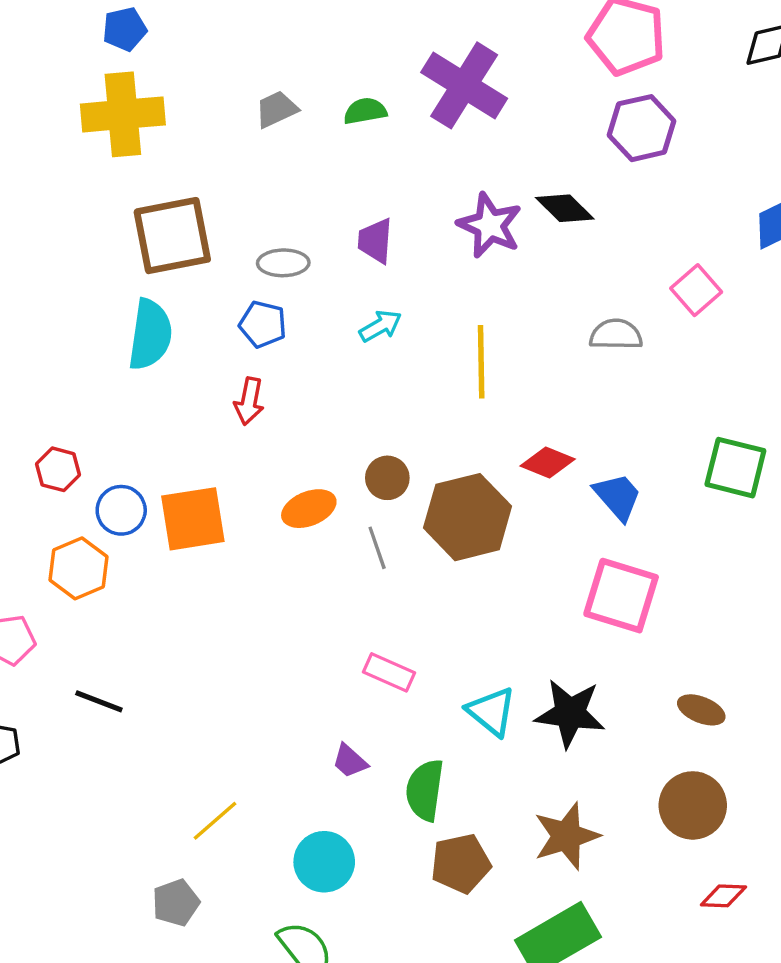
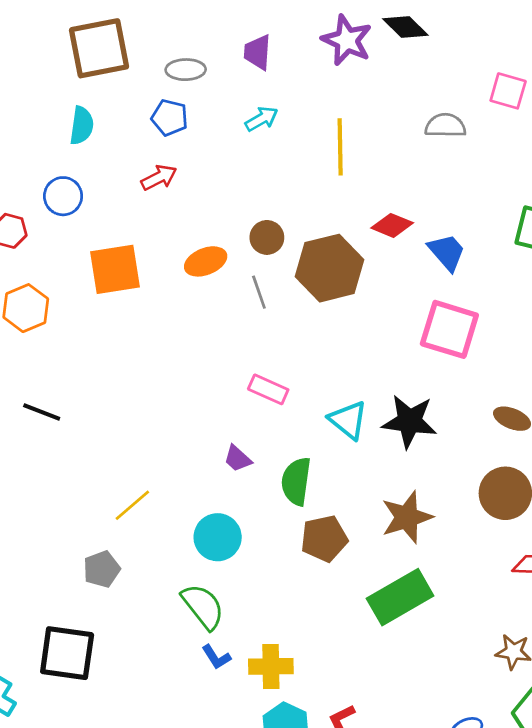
pink square: (696, 290) -> (508, 91), turned -33
cyan semicircle: (150, 335) -> (82, 126), size x0.7
red arrow: (249, 401) -> (159, 178), turned -128
blue circle: (121, 510) -> (63, 196), moved

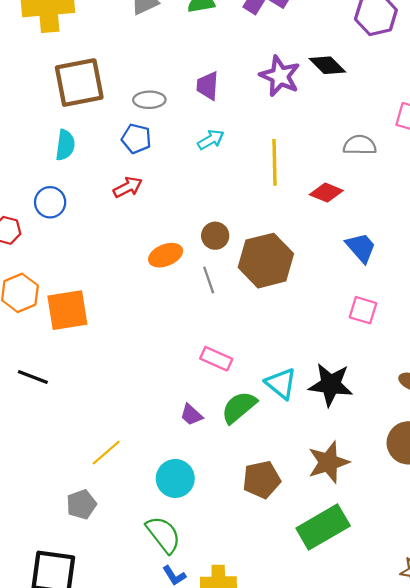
red diamond: (392, 225) -> (326, 193), moved
orange square: (115, 269) -> (67, 310), moved
pink square: (449, 329) -> (363, 310), size x0.6
green semicircle: (296, 481) -> (239, 407), moved, turned 42

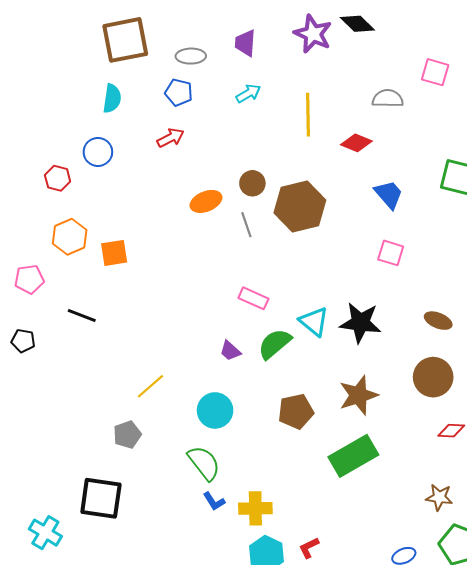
orange square: (67, 310) -> (114, 253), size x0.7

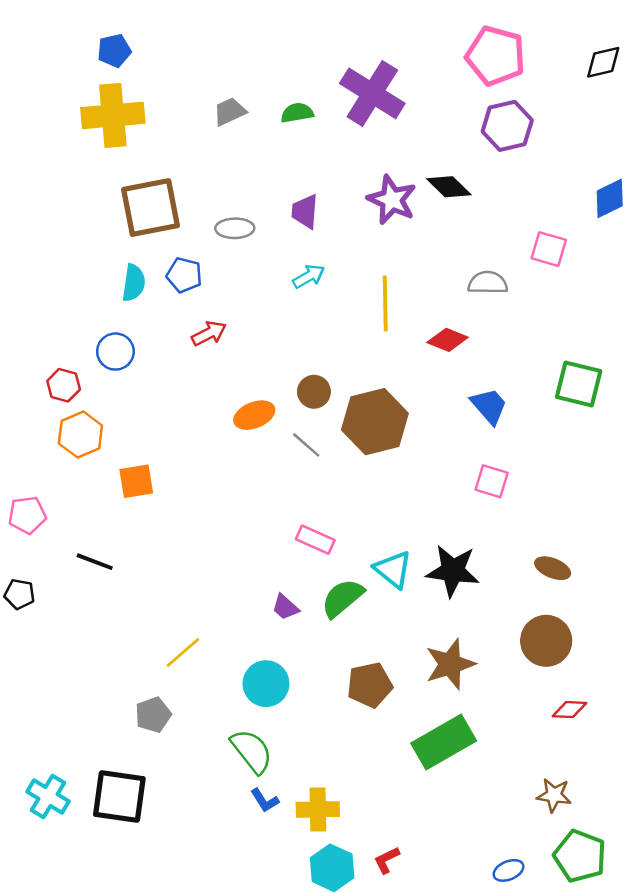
blue pentagon: (179, 92) -> (184, 275), moved
gray line: (246, 225) -> (306, 445), turned -30
orange hexagon: (70, 237) -> (80, 435), moved
cyan cross: (45, 533) -> (48, 796), moved

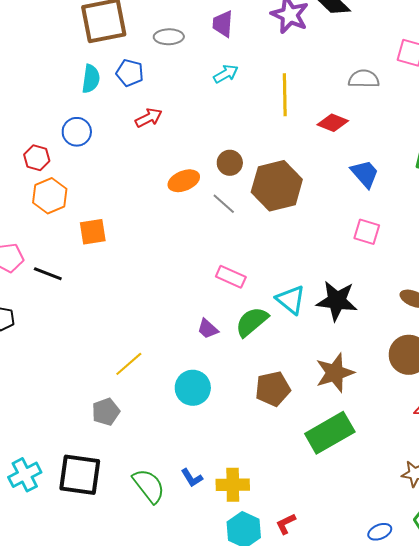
black line: (95, 562) -> (48, 274), moved
green semicircle: (252, 751) -> (149, 486), moved
cyan cross: (48, 796) -> (25, 475), turned 32

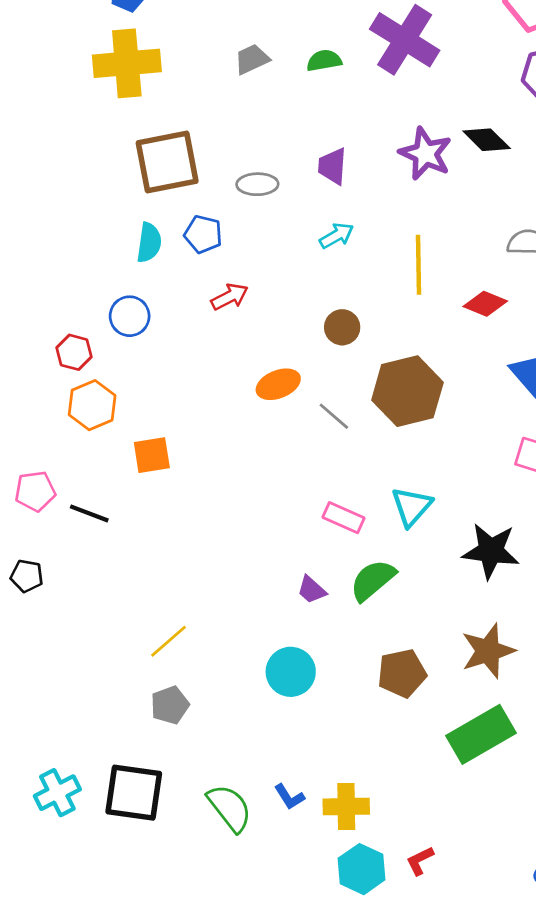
brown circle: (230, 163) -> (342, 327), moved
cyan triangle: (291, 300) -> (412, 506), moved, turned 32
yellow line: (129, 364) -> (168, 641), moved

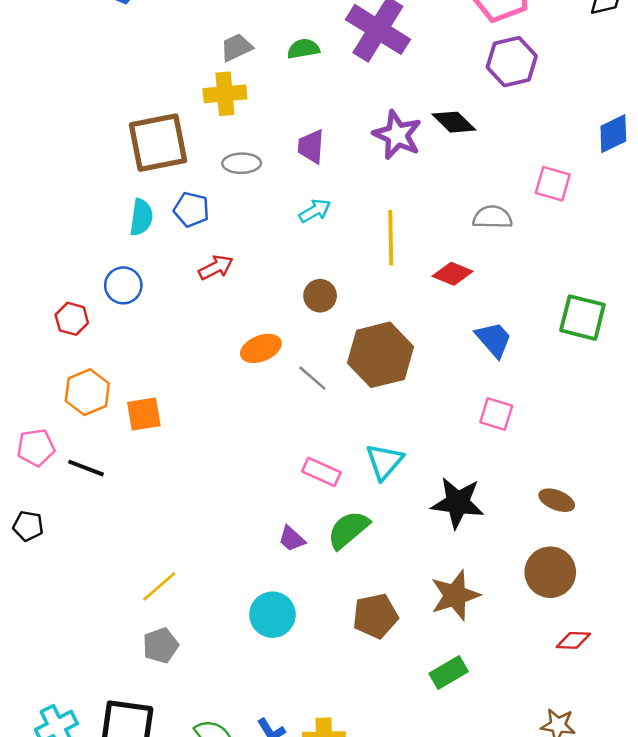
yellow cross: (127, 63) -> (225, 94), moved, size x0.7
orange hexagon: (92, 405) -> (87, 392), moved
green rectangle: (481, 734) -> (449, 673), size x0.6

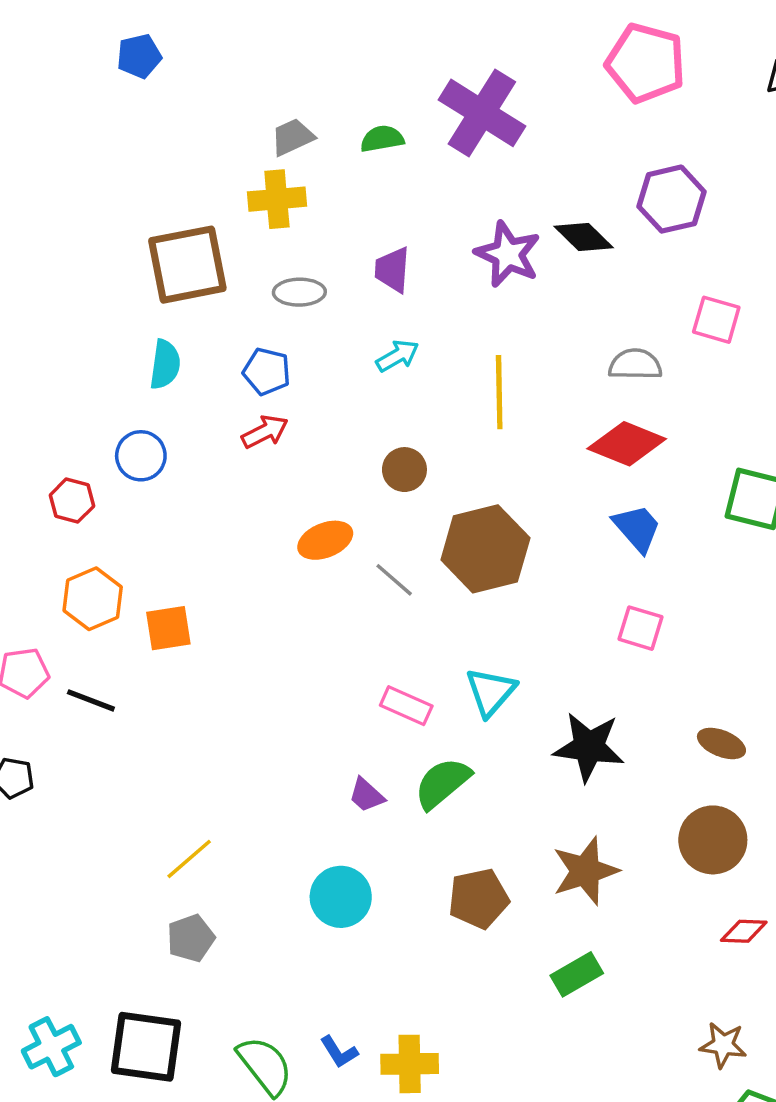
purple hexagon: (512, 62) -> (671, 199), moved
blue pentagon: (191, 210) -> (267, 371), moved
red diamond: (453, 274) -> (627, 444), moved, size x1.4

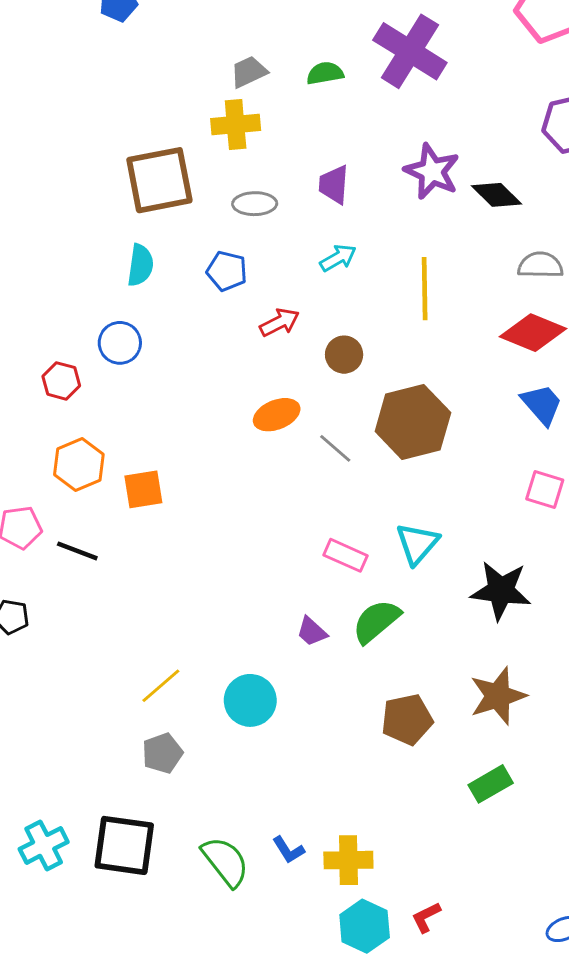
black diamond: (584, 237) -> (496, 195), moved
red arrow: (265, 432) -> (280, 322), moved
cyan circle: (341, 897) -> (250, 700), moved

